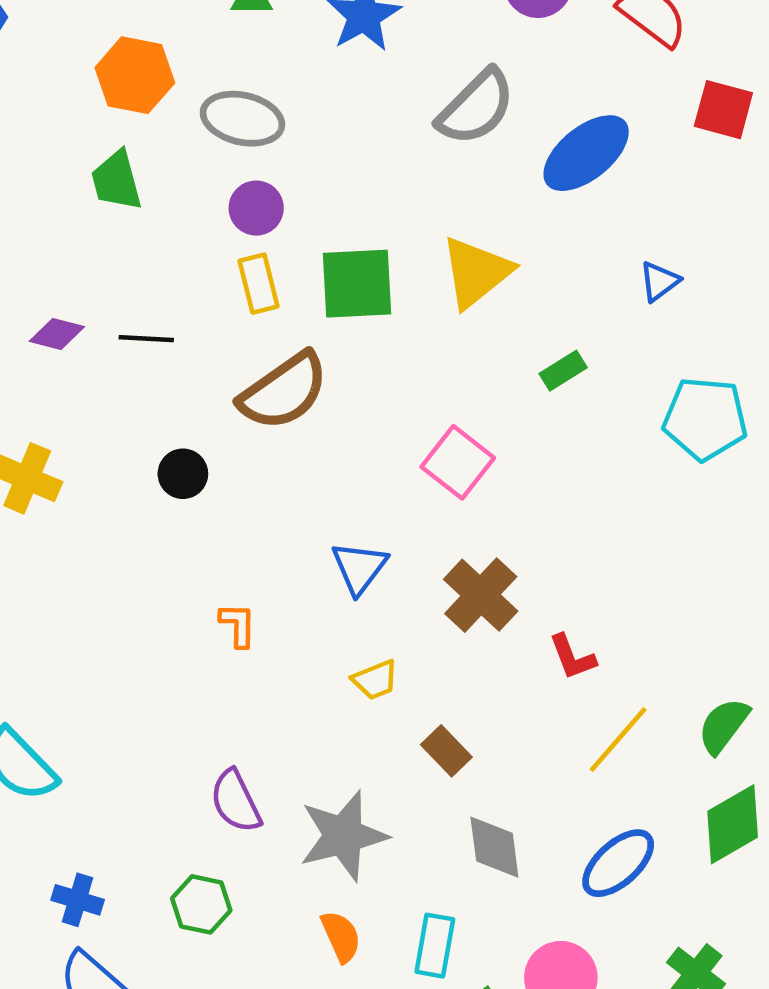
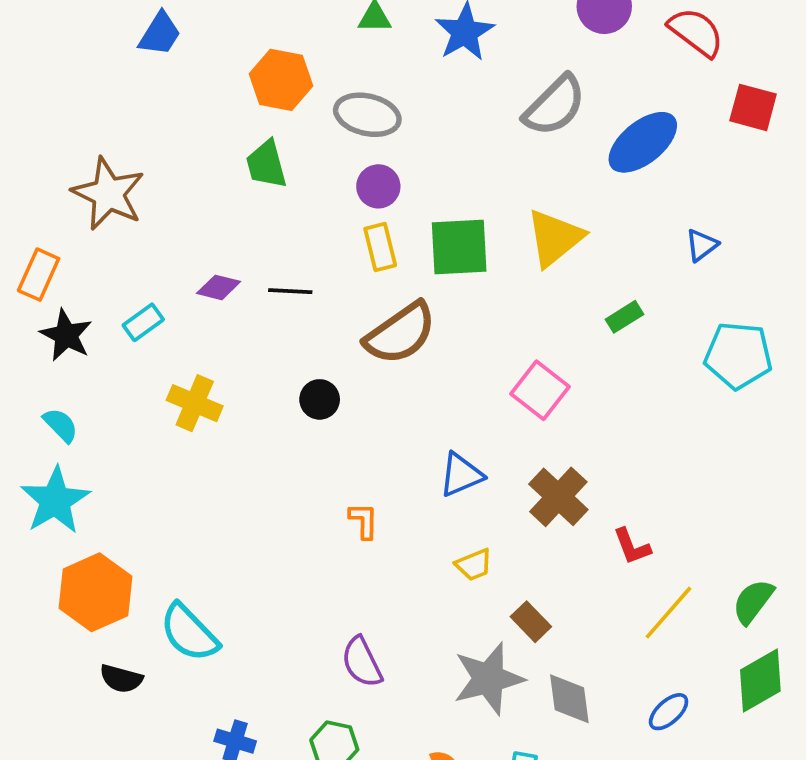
blue triangle: (359, 568) -> (461, 475), turned 30
gray star: (343, 836) -> (489, 679), moved
blue ellipse: (618, 863) -> (669, 712), size x0.7

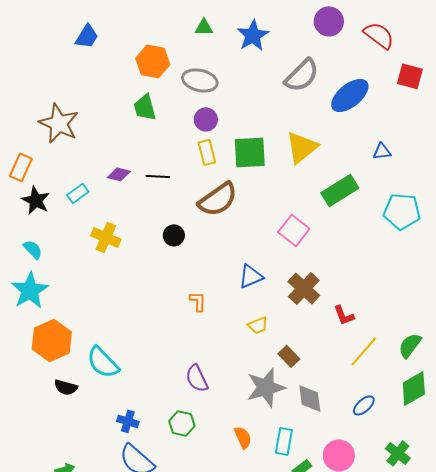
blue triangle: (702, 245) -> (382, 151), turned 30
green rectangle: (624, 317) -> (340, 190), size x1.8

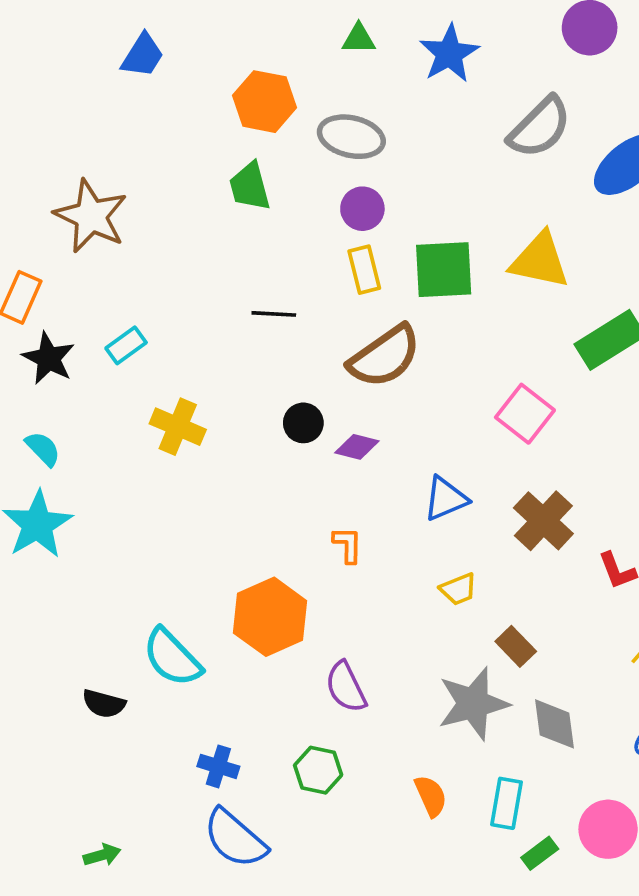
yellow triangle: (302, 147) -> (540, 260), turned 51
purple diamond: (119, 174) -> (357, 447), moved
orange hexagon: (52, 340) -> (270, 617), moved

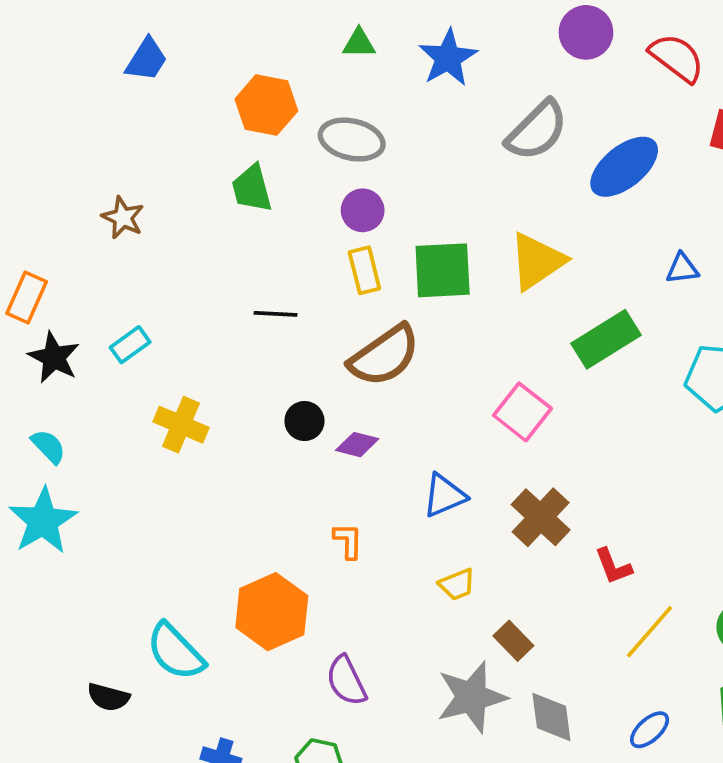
brown star: (91, 216) -> (123, 218), moved, size x0.6
yellow triangle: (540, 260) -> (537, 261), turned -46

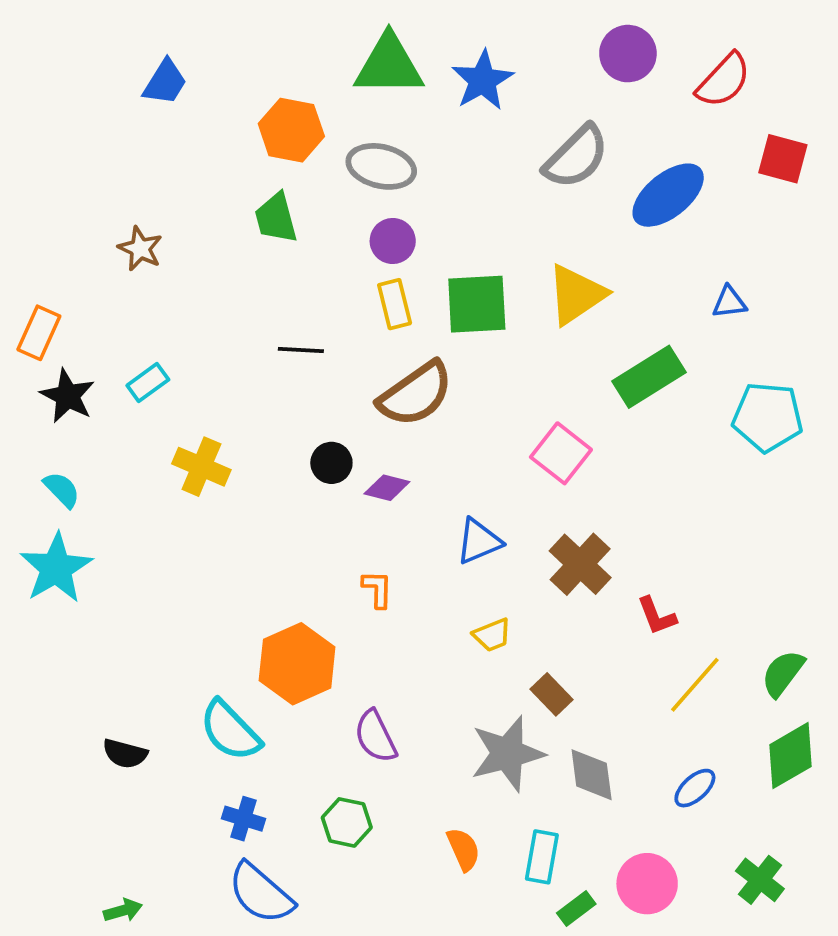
green triangle: (359, 43) -> (389, 65), size x2.0
red semicircle: (677, 58) -> (724, 80), turned 96
cyan semicircle: (176, 652) -> (230, 731), moved

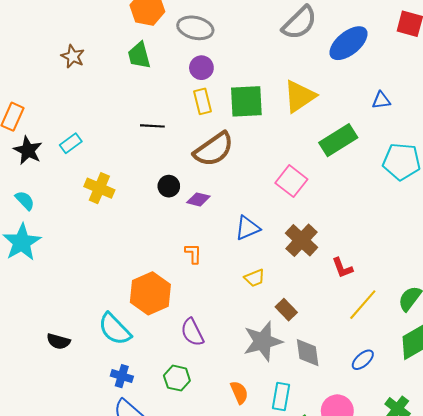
brown star: (140, 249) -> (73, 56), moved

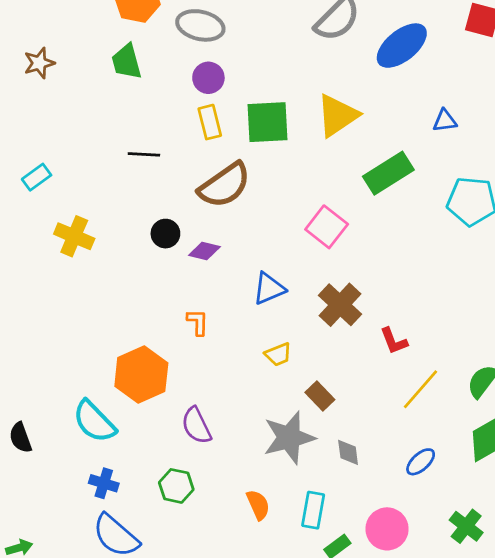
brown star: (73, 56) -> (39, 63), turned 30
black semicircle: (58, 341) -> (20, 438), turned 55
gray diamond: (308, 353) -> (348, 452), size x0.7

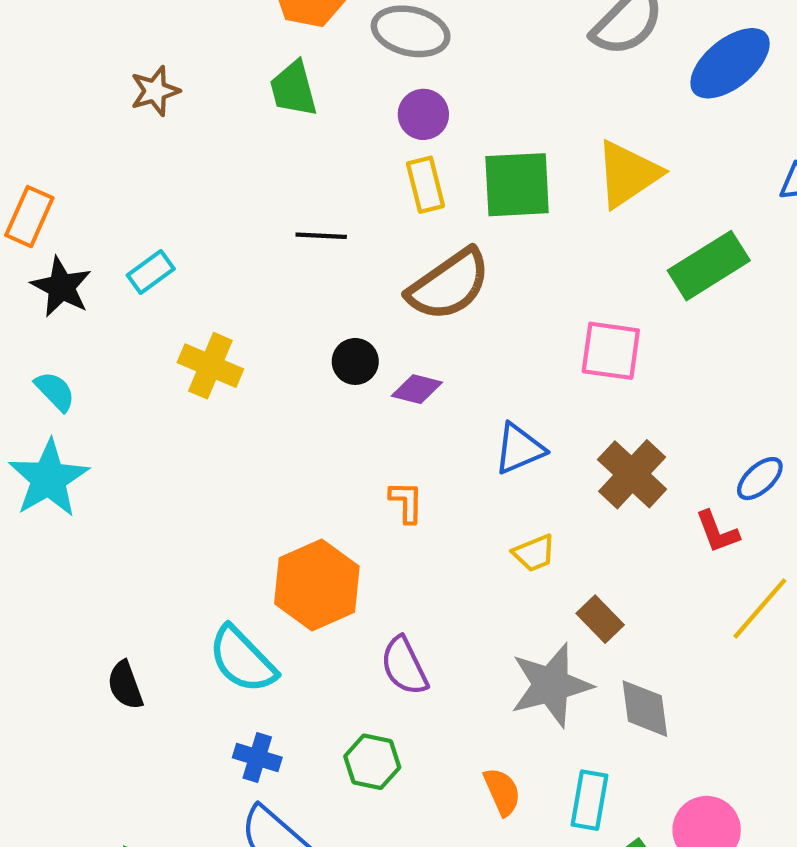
pink square: (327, 227) -> (611, 351), turned -30
gray diamond: (348, 452) -> (645, 709), size x1.4
blue ellipse: (421, 462) -> (760, 479), moved

